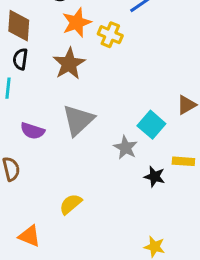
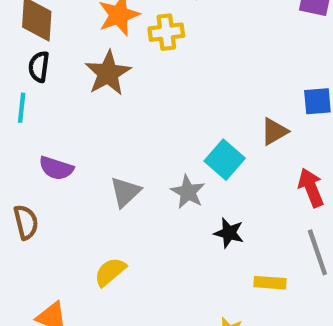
yellow cross: (110, 35) -> (166, 32), turned -30
gray triangle: (78, 120) -> (125, 192), moved, size x0.7
yellow rectangle: (183, 161) -> (270, 283), moved

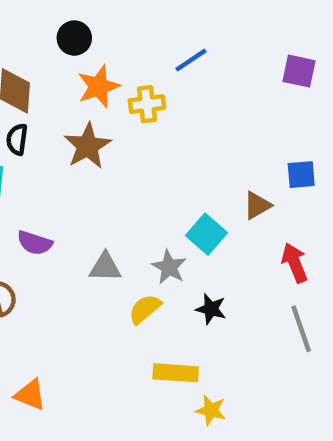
gray triangle: (125, 192) -> (105, 267), turned 44
yellow semicircle: (110, 272) -> (145, 309), moved
yellow rectangle: (270, 283) -> (176, 373), moved, size x1.4

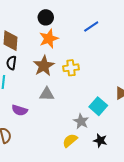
black circle: (74, 38) -> (46, 17), moved
yellow cross: (147, 104) -> (71, 68), moved
gray triangle: (105, 267) -> (47, 94), moved

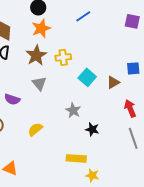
gray triangle: (47, 94) -> (39, 83), turned 49
cyan square: (98, 106) -> (87, 77), moved
yellow semicircle: (70, 140) -> (35, 129), moved

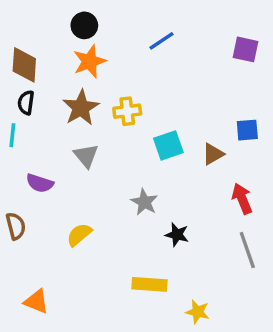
cyan square: (87, 77) -> (168, 145), turned 30
yellow star: (92, 175) -> (198, 312), moved

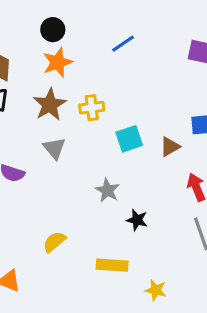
yellow semicircle: (79, 235) -> (54, 242), moved

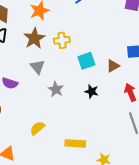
gray star: (107, 190) -> (56, 89), moved
black star: (137, 220) -> (92, 91), moved

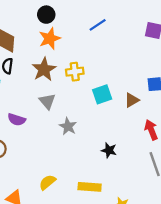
black star: (92, 91) -> (109, 150), moved
yellow semicircle: (37, 128) -> (47, 182), moved

